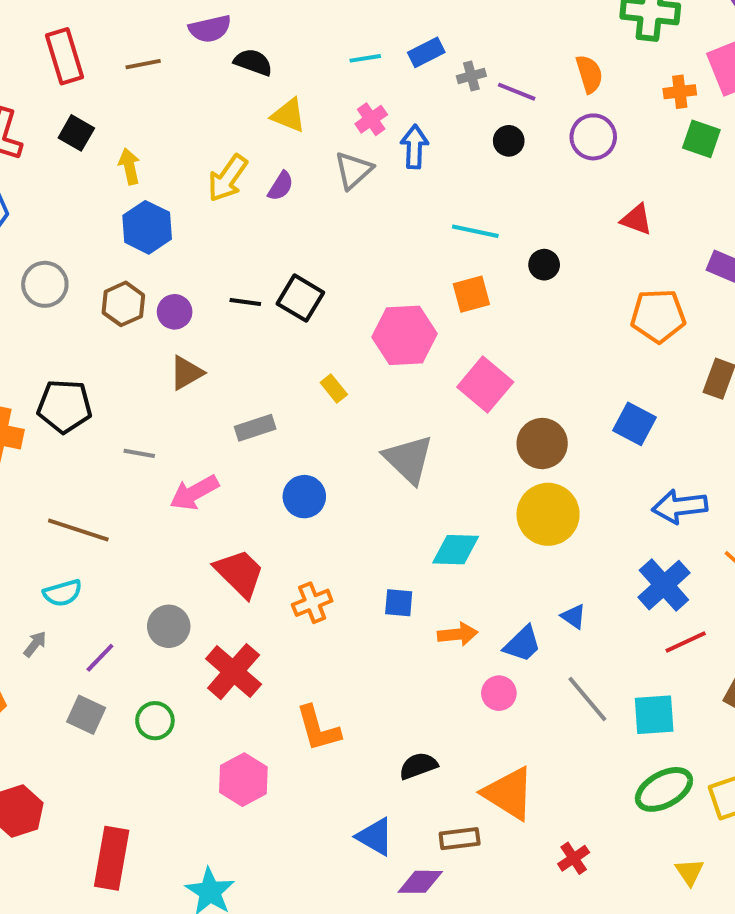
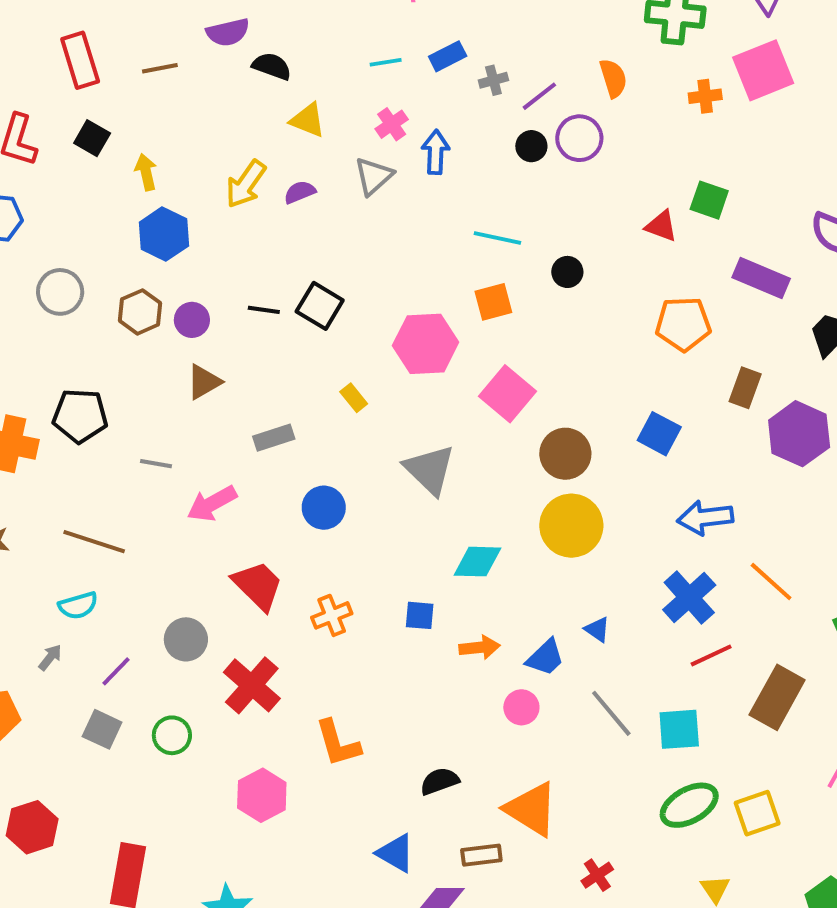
purple line: (517, 92) -> (539, 96), turned -60
purple circle: (593, 137) -> (579, 138), moved
green square: (701, 139) -> (709, 200), moved
purple semicircle: (281, 186) -> (300, 192), turned -144

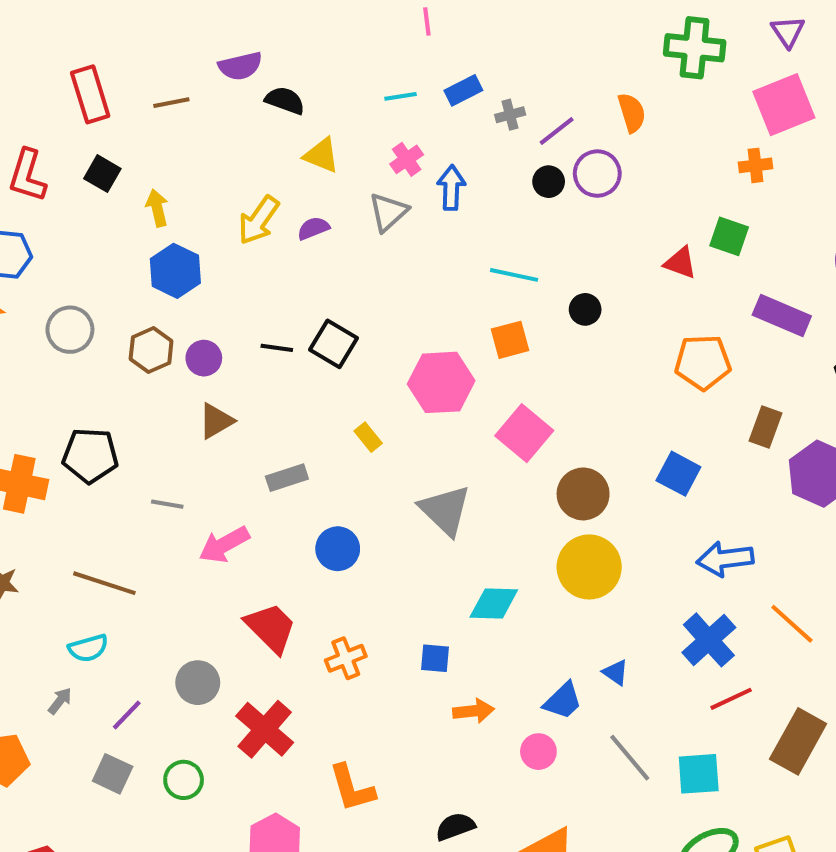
orange cross: (705, 96) -> (755, 165), moved
orange arrow: (479, 647) -> (474, 711), moved

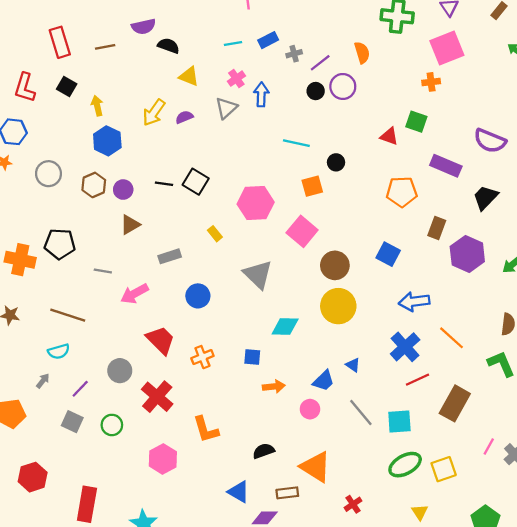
orange square: (510, 340) -> (312, 186), moved

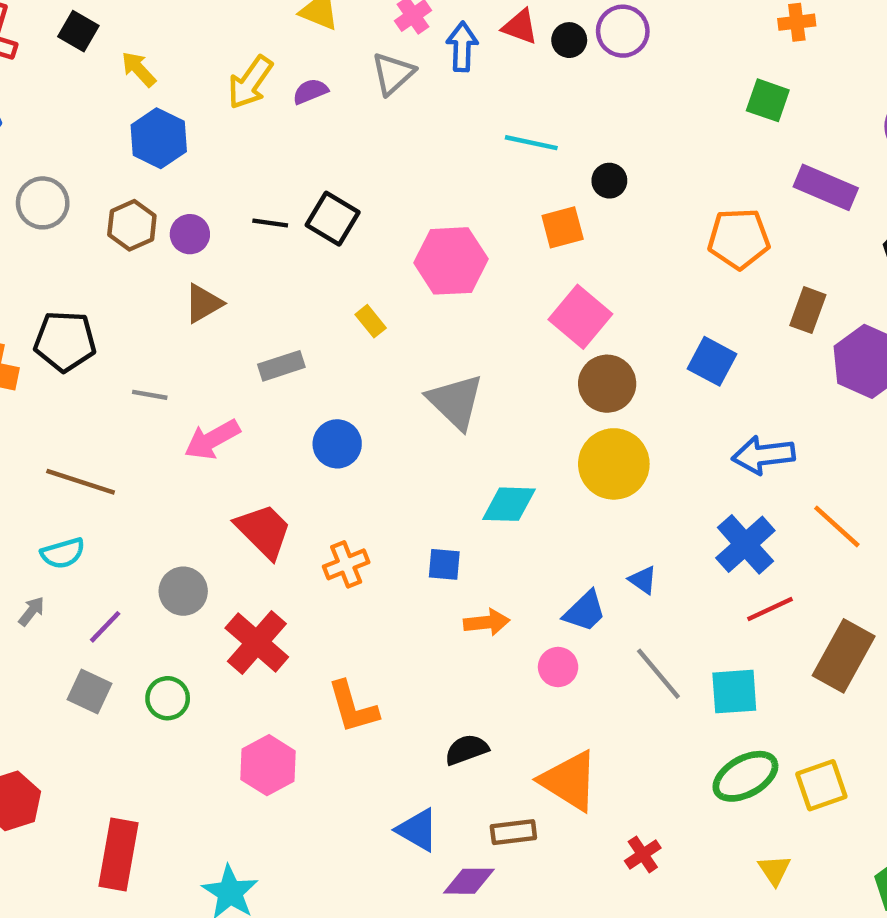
yellow arrow: (97, 106) -> (139, 69), turned -30
red triangle: (389, 136) -> (520, 27), moved
pink square: (302, 231) -> (580, 317), moved

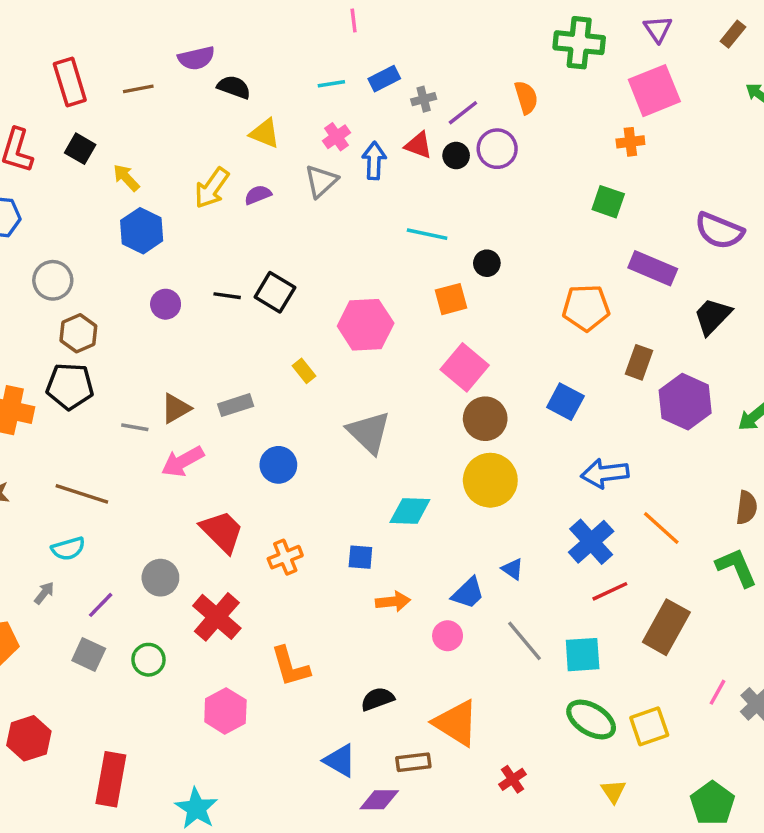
brown hexagon: (132, 225) -> (78, 333), moved
brown triangle: (203, 303) -> (176, 408), moved
green ellipse: (745, 776) -> (591, 719), turned 60

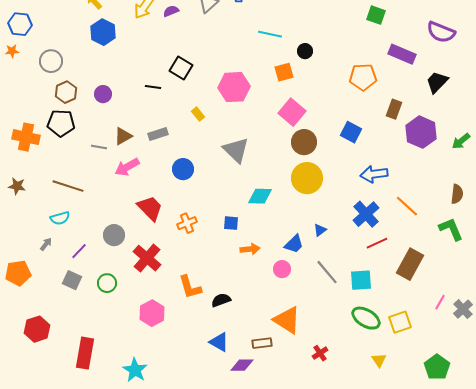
black line: (227, 296) -> (153, 87), moved
purple circle: (166, 304) -> (103, 94), moved
blue triangle: (512, 569) -> (320, 230), turned 48
black semicircle: (377, 699) -> (221, 300), moved

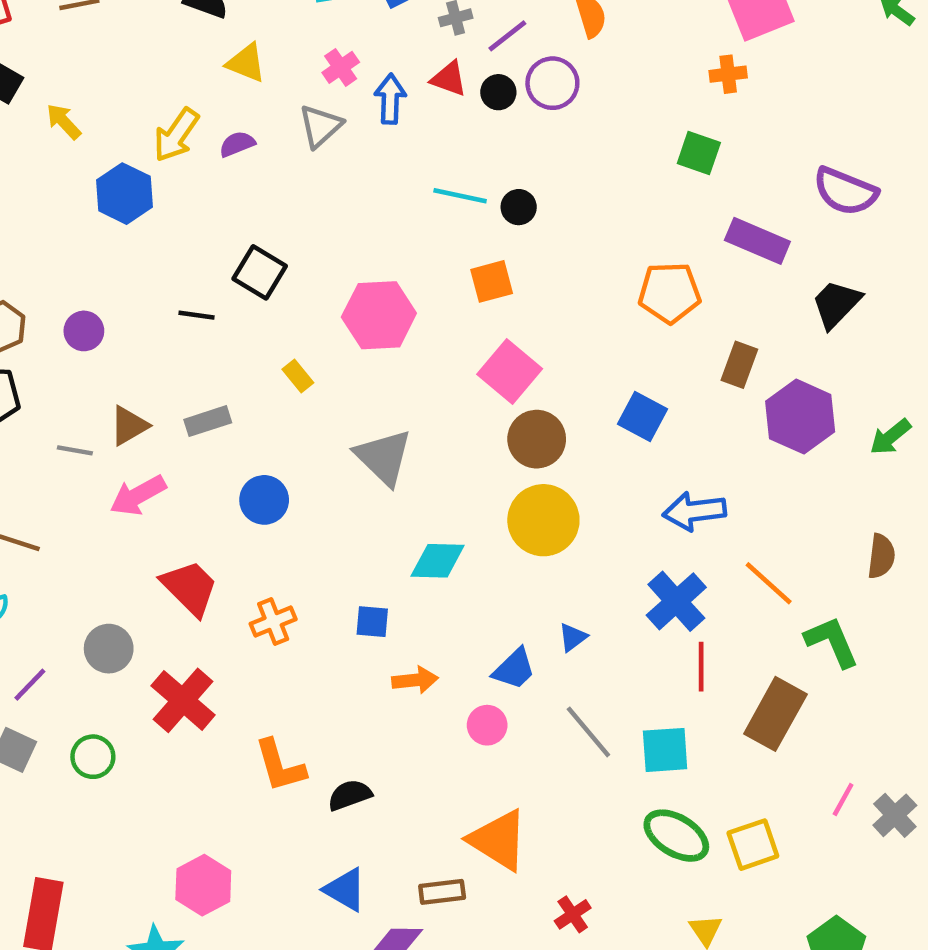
blue hexagon: (103, 32) -> (124, 194), moved
black circle: (305, 51) -> (519, 207), moved
green L-shape: (451, 229) -> (832, 642), moved
red line: (377, 243) -> (701, 667), turned -65
pink hexagon: (152, 313) -> (203, 885), moved

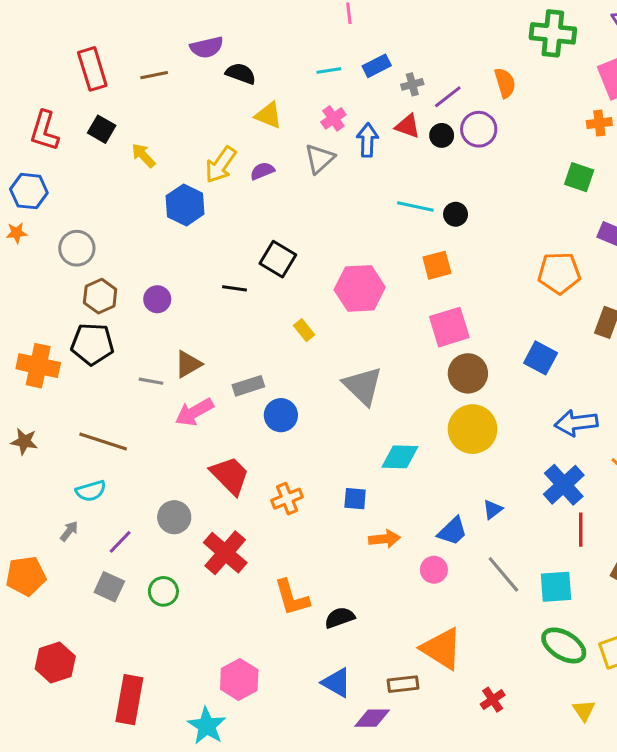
pink square: (510, 372) -> (449, 327), turned 33
gray rectangle: (208, 421) -> (248, 386), moved

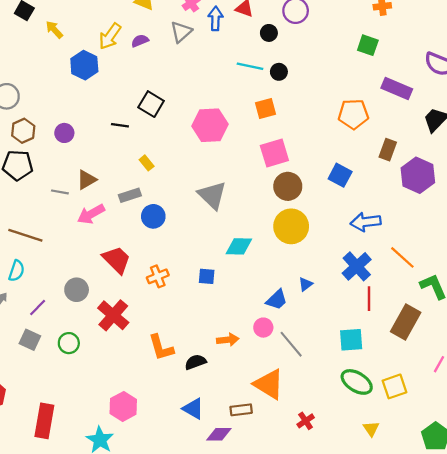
black circle: (442, 135) -> (269, 33), moved
yellow rectangle: (304, 330) -> (147, 163), moved
cyan semicircle: (91, 491) -> (17, 271), turned -55
orange arrow: (384, 539) -> (228, 340), moved
gray line: (503, 574) -> (291, 344), moved

